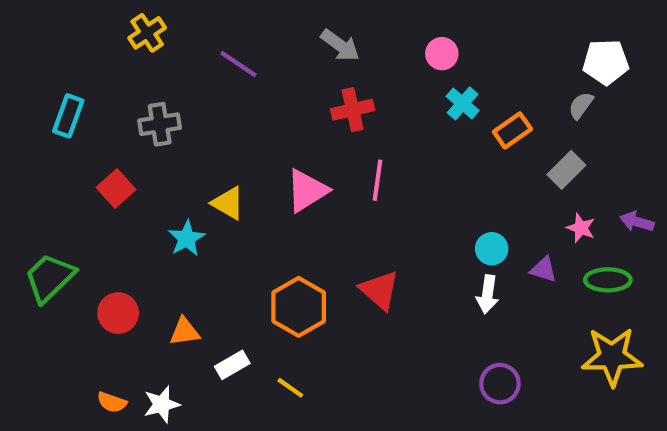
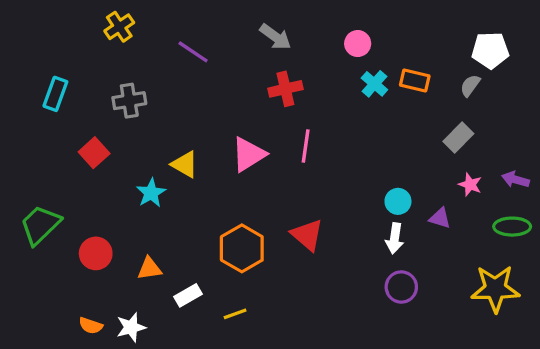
orange rectangle: (512, 130) -> (415, 80), moved, turned 48
green ellipse: (608, 280) -> (512, 227), moved
purple circle: (500, 384) -> (401, 287), moved
yellow line: (290, 388) -> (235, 314), turned -55

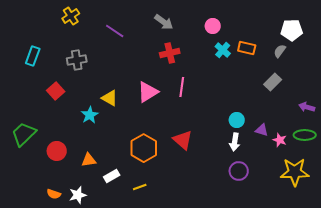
pink star: (470, 185) -> (280, 140), moved

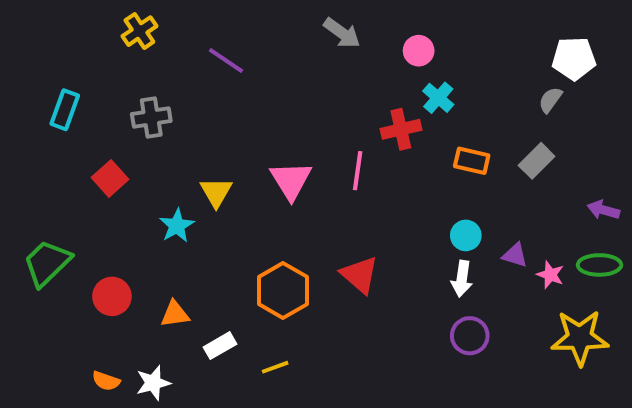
gray arrow: (164, 22) -> (342, 33), moved
orange rectangle: (247, 48) -> (472, 161), moved
red cross: (170, 53) -> (401, 129), moved
pink triangle: (148, 92) -> (291, 180), turned -30
yellow triangle: (110, 98) -> (216, 192), turned 30

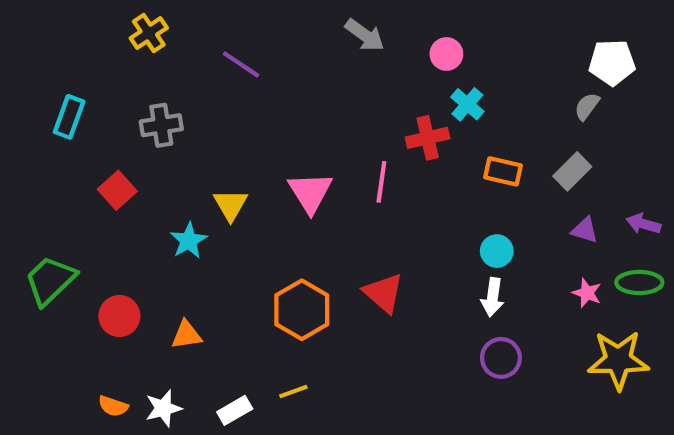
purple triangle: (515, 255) -> (585, 230), moved
white rectangle: (220, 346) -> (235, 410), moved

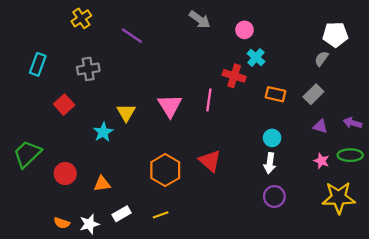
red cross: (428, 138) -> (234, 76), turned 30
white rectangle: (235, 410) -> (122, 214), moved

